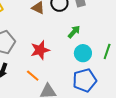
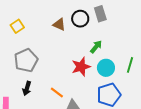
red star: (40, 50) -> (81, 67), moved

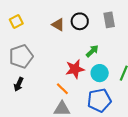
gray rectangle: (100, 14) -> (109, 20), moved
orange line: (57, 93) -> (62, 89), moved

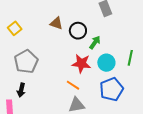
black circle: (80, 21) -> (78, 31), moved
red star: (75, 69) -> (81, 63), turned 30
black arrow: (19, 84) -> (21, 90), moved

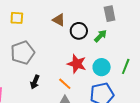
yellow square: (15, 28) -> (17, 18), turned 32
green arrow: (95, 42) -> (100, 36), moved
black arrow: (21, 90) -> (35, 82), moved

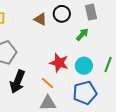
black circle: (79, 31) -> (62, 14), moved
black arrow: (35, 82) -> (17, 82), size x1.6

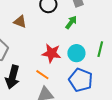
brown triangle: (40, 19) -> (20, 22), moved
blue pentagon: (85, 93) -> (81, 80), turned -30

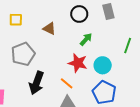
green arrow: (71, 22) -> (86, 39), moved
green line: (100, 49) -> (128, 46), moved

